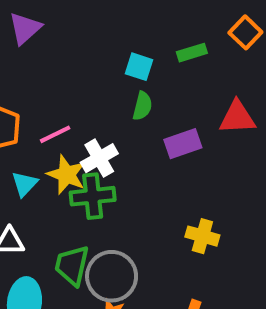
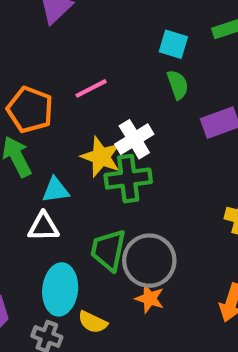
green semicircle: (142, 106) -> (178, 85), turned -32
pink line: (55, 134) -> (91, 88), moved
cyan triangle: (25, 184) -> (56, 190), moved, turned 40

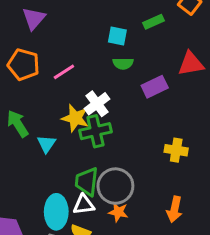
green semicircle: (178, 85) -> (123, 63), turned 114
orange pentagon: (30, 110) -> (24, 65), moved
cyan triangle: (56, 190) -> (46, 144), turned -42
white triangle: (43, 227) -> (84, 205), moved

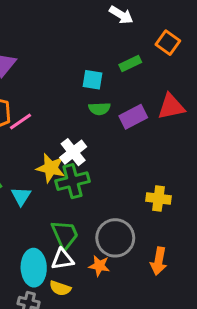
pink line: (64, 72) -> (20, 122), moved
purple rectangle: (155, 87) -> (133, 117), moved
green trapezoid: (87, 182) -> (65, 235), turned 152
gray circle: (115, 186) -> (115, 238), moved

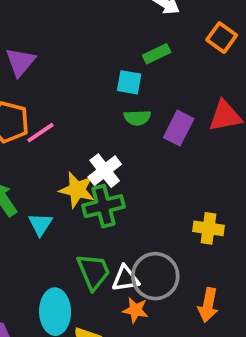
green rectangle: (130, 64) -> (157, 54), moved
purple rectangle: (133, 117) -> (179, 128), turned -36
white triangle: (62, 259) -> (125, 279), moved

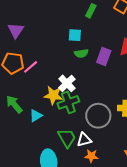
green rectangle: (157, 54) -> (91, 11), moved, turned -32
cyan triangle: (40, 224) -> (36, 116), turned 32
gray circle: (155, 276) -> (98, 116), moved

